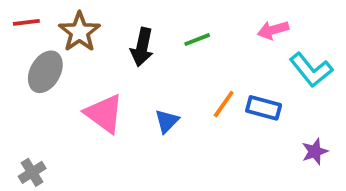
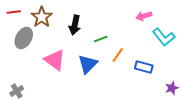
green line: (197, 40) -> (101, 39), moved
blue rectangle: (264, 108) -> (144, 67), moved
blue triangle: (167, 121) -> (88, 64), size x1.5
purple star: (315, 151) -> (172, 88), moved

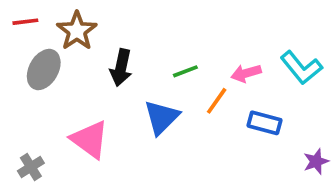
pink arrow: (144, 16) -> (246, 73), moved
black arrow: (75, 25) -> (121, 68), moved
pink triangle: (55, 60) -> (90, 139), moved

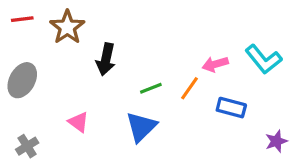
gray ellipse: (44, 70) -> (22, 80), moved
green line: (185, 71) -> (151, 88), moved
blue triangle: (161, 117) -> (141, 127), moved
pink triangle: (90, 139) -> (79, 122), size x0.6

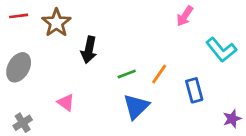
pink arrow: (215, 64) -> (185, 16), moved, turned -40
blue rectangle: (231, 108) -> (194, 90), turned 60
blue triangle: (141, 127) -> (136, 107), moved

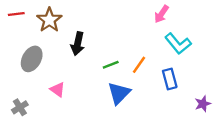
cyan L-shape: (221, 50) -> (178, 44), moved
gray ellipse: (19, 67) -> (32, 59), moved

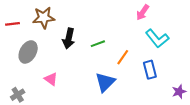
red line: (16, 14) -> (12, 24), moved
brown star: (49, 20) -> (44, 18), turned 30
green line: (111, 65) -> (98, 44), moved

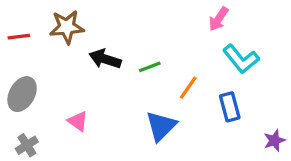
black arrow: (69, 38) -> (105, 59), turned 96
gray ellipse: (28, 52) -> (22, 94), moved

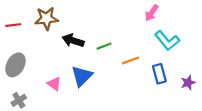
orange line: (188, 88) -> (131, 60), turned 35
blue triangle: (161, 126) -> (82, 76), moved
purple star: (274, 140) -> (188, 83), moved

